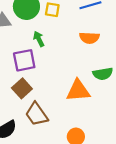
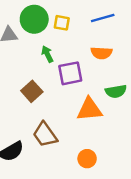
purple square: (24, 60) -> (70, 73), moved
brown square: (22, 88) -> (32, 91), moved

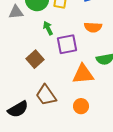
orange circle: (87, 159) -> (81, 106), moved

